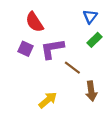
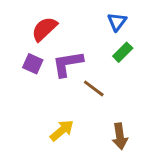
red semicircle: (34, 22) -> (44, 29), turned 80
brown arrow: (91, 91) -> (120, 136), moved

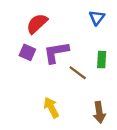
green rectangle: (123, 52) -> (102, 60), moved, turned -42
yellow arrow: (62, 130) -> (51, 108), turned -78

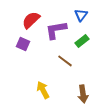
purple L-shape: (56, 52) -> (56, 30), moved
green rectangle: (102, 60) -> (82, 41), moved, turned 48

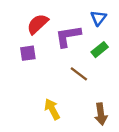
purple square: (23, 44) -> (28, 53), turned -32

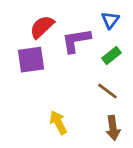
purple square: (28, 53) -> (31, 60), size x1.5
brown line: (79, 74) -> (107, 91), moved

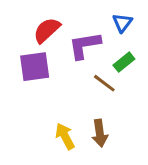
brown line: (107, 91) -> (104, 83), moved
brown arrow: (113, 128) -> (100, 133), moved

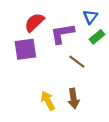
green rectangle: (124, 62) -> (97, 37), moved

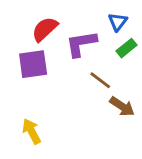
brown arrow: (74, 98) -> (122, 106), moved, turned -48
yellow arrow: (48, 101) -> (32, 131), moved

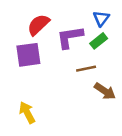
green rectangle: (127, 48) -> (99, 41), moved
brown line: (100, 80) -> (86, 69), turned -48

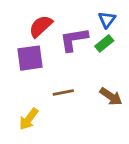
brown line: (86, 69) -> (63, 93), moved
yellow arrow: (27, 113) -> (29, 119), turned -115

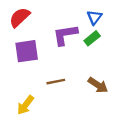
red semicircle: (41, 26) -> (20, 17), moved

